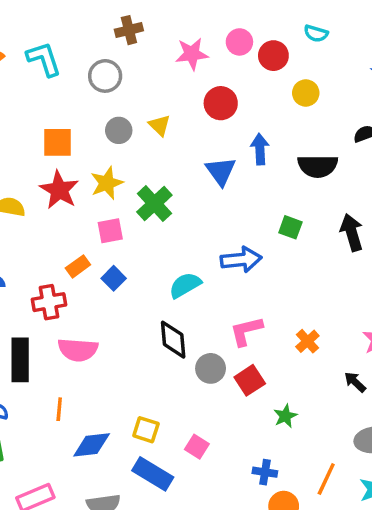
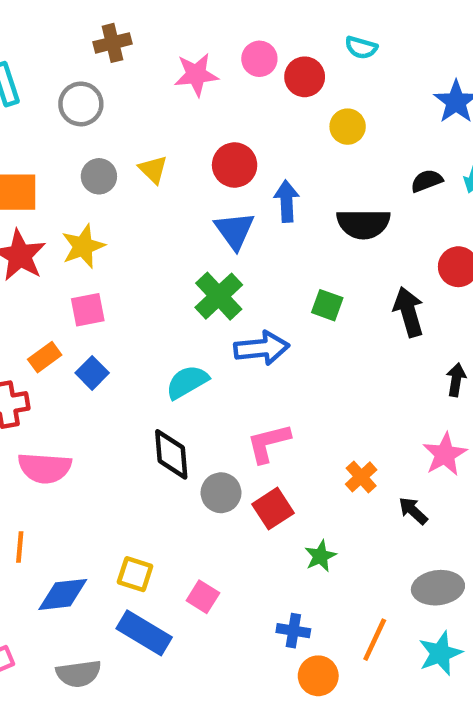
red circle: (221, 103) -> (235, 165), moved
green cross: (154, 203) -> (219, 296), moved
orange cross: (307, 341) -> (361, 477), moved

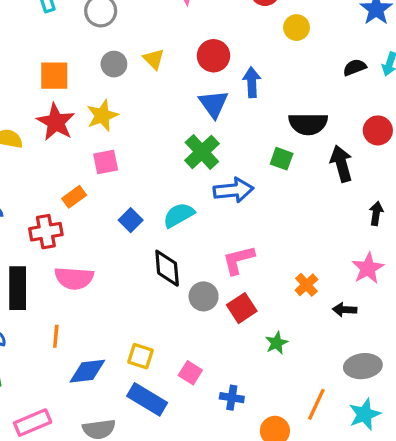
black semicircle: (363, 224) -> (308, 124), moved
blue square: (92, 373) -> (131, 220), moved
black arrow: (413, 511) -> (345, 310), turned -40
blue cross: (293, 631) -> (232, 398), moved

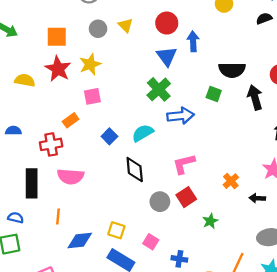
black semicircle: (355, 67) -> (264, 18), moved
gray circle: (204, 296) -> (160, 202), moved

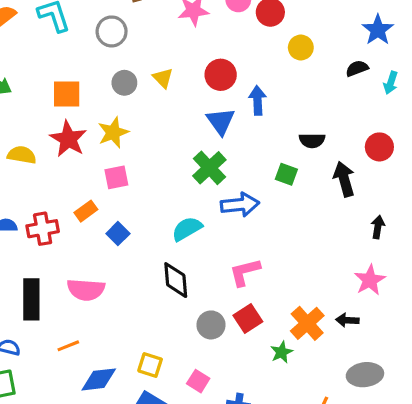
black semicircle: (232, 70) -> (312, 141), size x0.7
blue square: (109, 136) -> (118, 234), moved
red cross: (51, 144) -> (43, 229), moved
orange cross: (231, 181) -> (307, 323), moved, size x1.5
orange line: (58, 217) -> (68, 346), turned 63

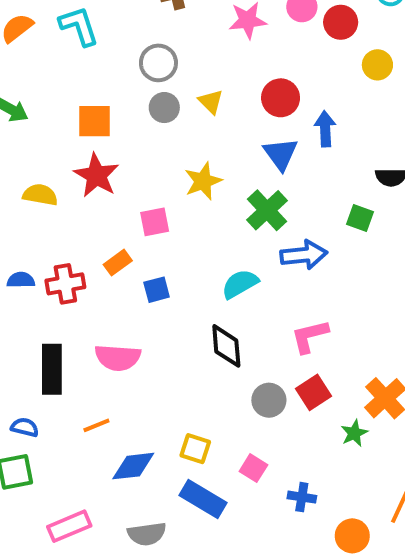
gray circle: (112, 31) -> (158, 63), moved
yellow star: (113, 132) -> (203, 181), moved
blue square: (118, 234) -> (157, 290), turned 30

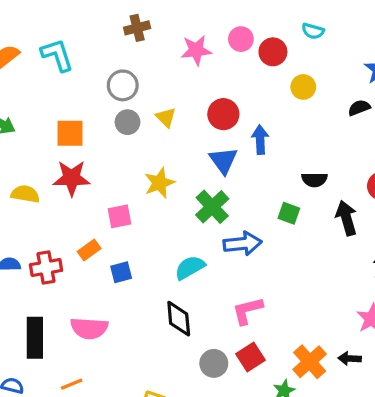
red star: (96, 175) -> (72, 178), turned -30

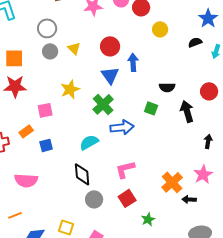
orange cross: (310, 362) -> (172, 182), moved
gray circle: (214, 363) -> (94, 199), moved

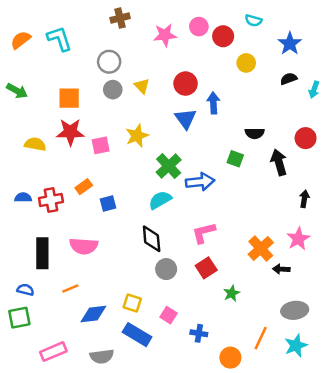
blue star: (208, 18) -> (290, 44), moved
green cross: (103, 104) -> (169, 166), moved
pink square: (45, 110) -> (101, 145), moved

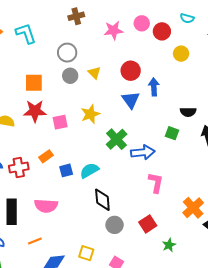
cyan semicircle: (160, 200) -> (89, 170), moved
pink L-shape: (204, 233) -> (156, 183), moved, turned 115

